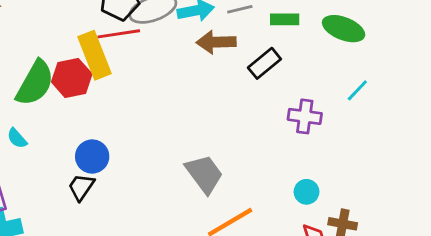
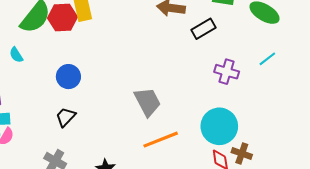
black trapezoid: (81, 187) -> (66, 117), moved
cyan circle: (307, 192) -> (219, 126), size x2.0

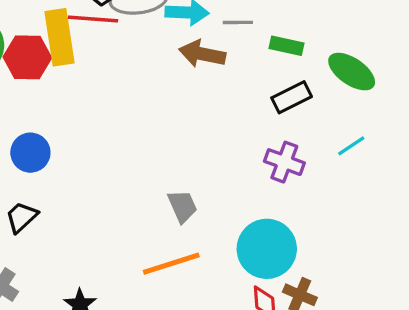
black rectangle: (203, 29) -> (292, 97), moved
gray trapezoid: (147, 102) -> (182, 206), moved, size x0.7

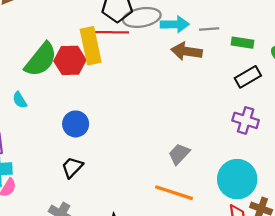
gray trapezoid: (182, 206) -> (179, 154), turned -110
orange line: (171, 264) -> (174, 193), turned 39

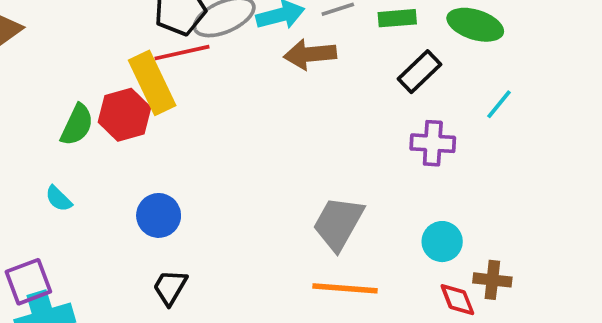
green semicircle: (41, 60) -> (77, 125), size x0.7
gray trapezoid: (179, 154) -> (338, 223), size x1.5
cyan circle: (237, 179) -> (442, 242), size x0.6

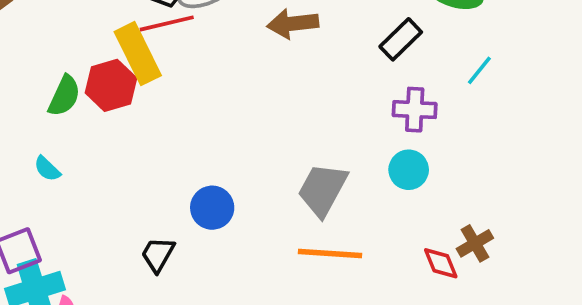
blue circle: (159, 215) -> (212, 208), moved
cyan circle: (442, 242) -> (409, 170), moved
brown cross: (492, 280) -> (475, 243), turned -36

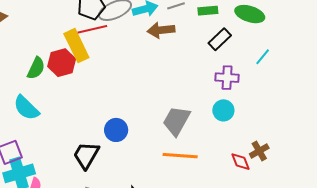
cyan semicircle: (47, 169) -> (26, 108), size x1.8
black trapezoid: (158, 254) -> (86, 155), size x1.4

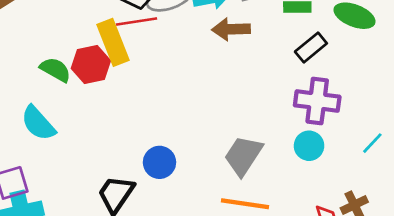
cyan line: (263, 57) -> (372, 143), moved
green semicircle: (36, 68) -> (55, 70), turned -90
purple cross: (227, 78) -> (317, 101), size x1.4

